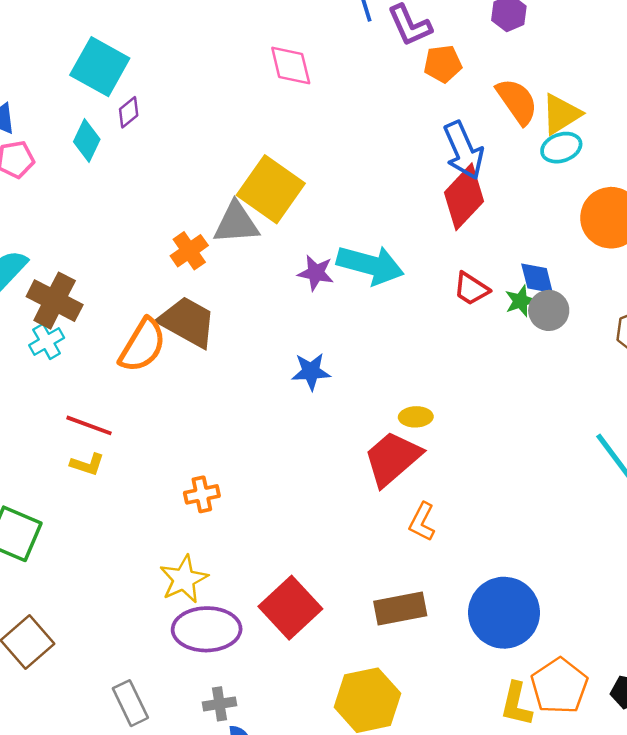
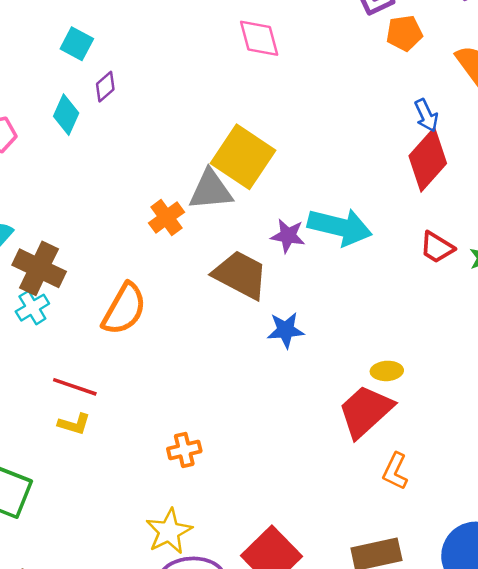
cyan square: (100, 67) -> (77, 44), size x0.6
blue arrow: (464, 150) -> (426, 115), size x0.6
brown trapezoid: (187, 322) -> (240, 275), moved

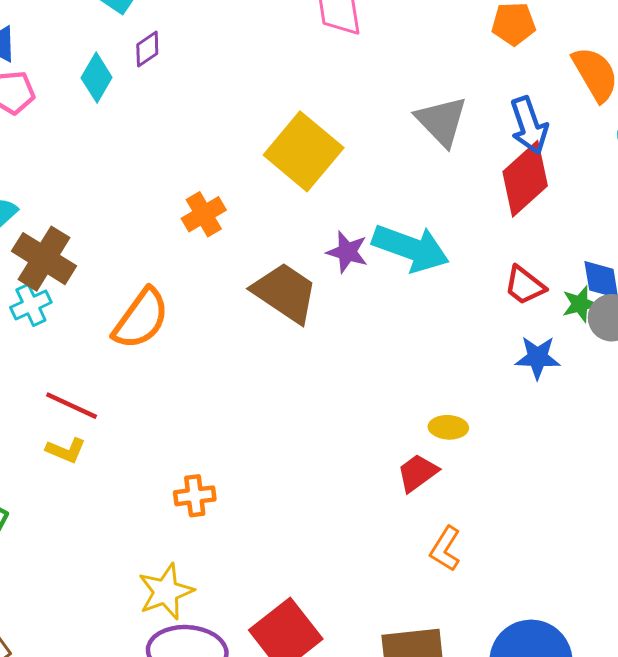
blue arrow: (426, 115) -> (529, 125), size x1.4
gray triangle: (211, 190) -> (442, 121), moved, turned 45
blue star: (286, 330) -> (538, 357), moved
red trapezoid: (365, 411) -> (417, 473), size x0.6

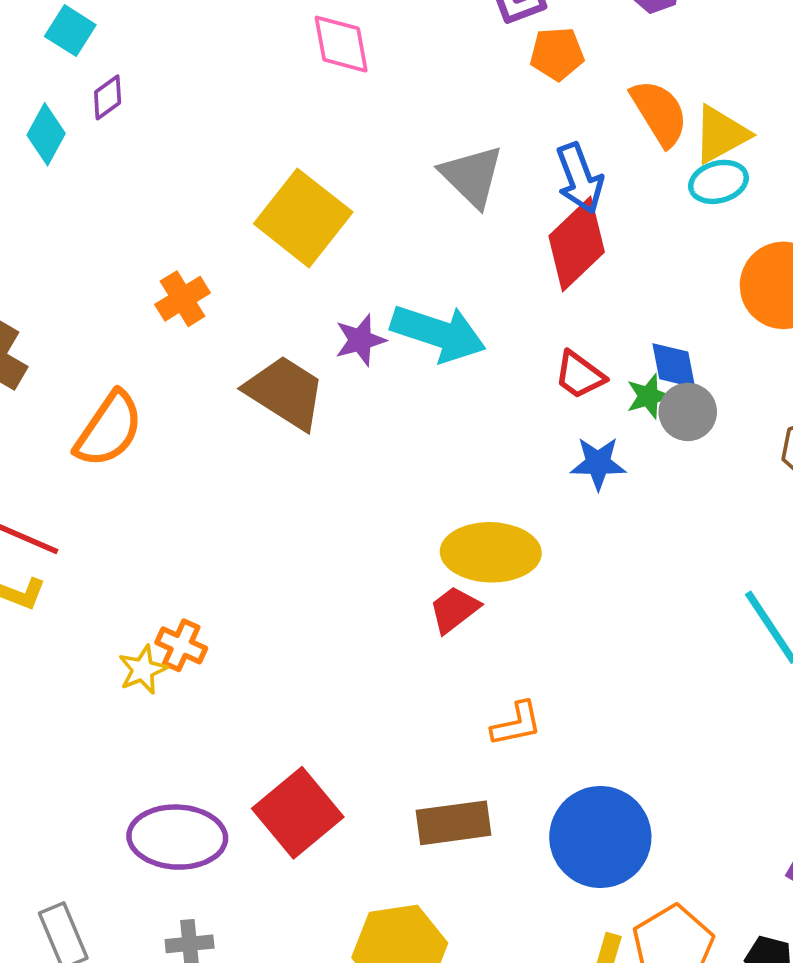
purple star: (347, 252) -> (360, 340), turned -30
yellow ellipse: (448, 427) -> (491, 552), size x2.0
orange cross: (195, 496) -> (181, 645), turned 33
orange L-shape: (445, 549) -> (516, 724), moved, turned -132
yellow star: (166, 592) -> (143, 670), moved, size x0.7

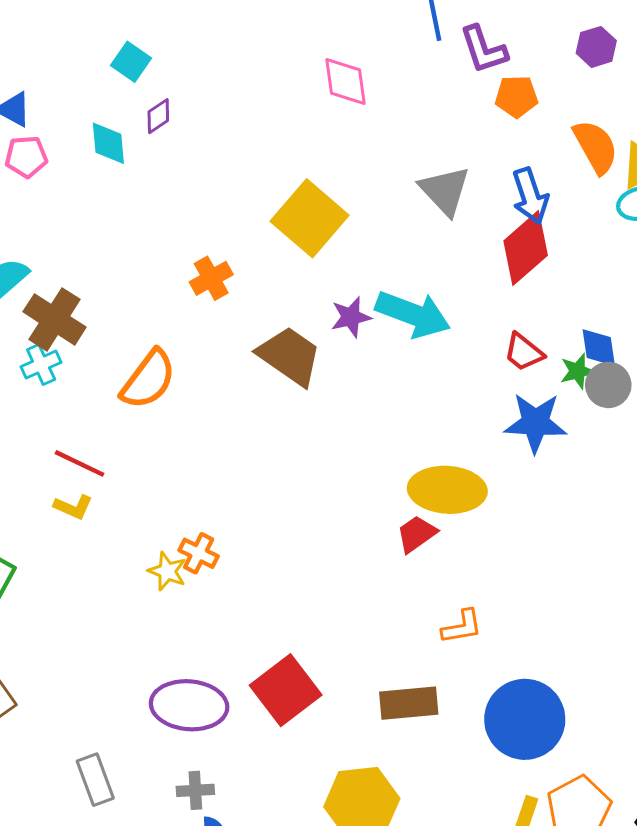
cyan diamond: (46, 134) -> (108, 143), turned -36
blue star: (598, 463) -> (535, 423), size x1.4
yellow star: (143, 670) -> (167, 571), turned -30

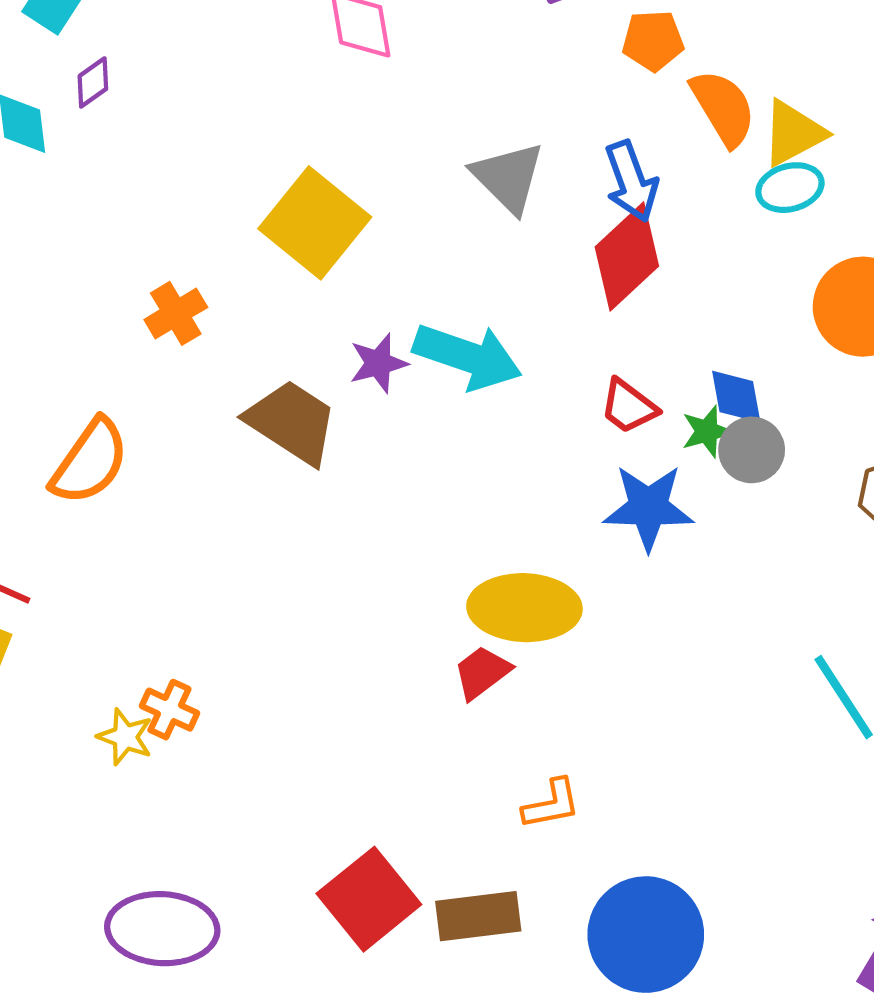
orange pentagon: (516, 96) -> (653, 41), moved
red square: (286, 690) -> (369, 899), moved

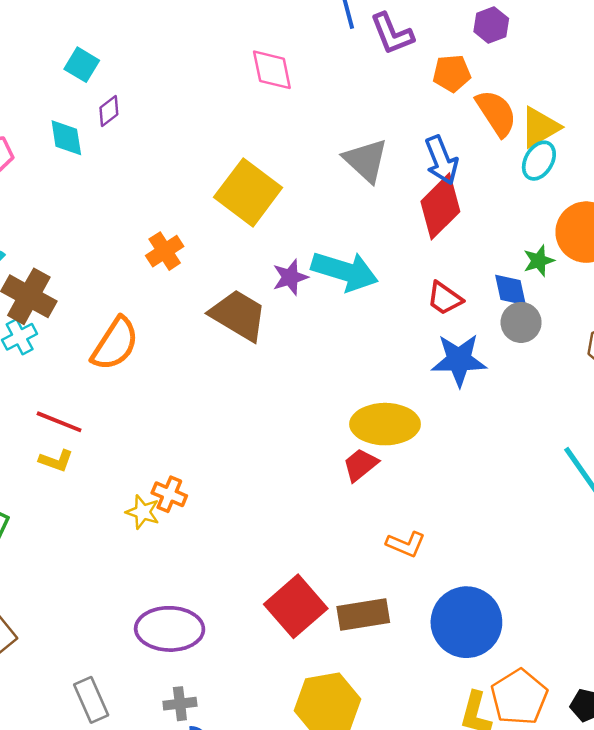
cyan ellipse: (790, 188) -> (539, 161), turned -42
green star: (707, 431) -> (539, 261), moved
orange L-shape: (551, 804) -> (406, 544), turned 36

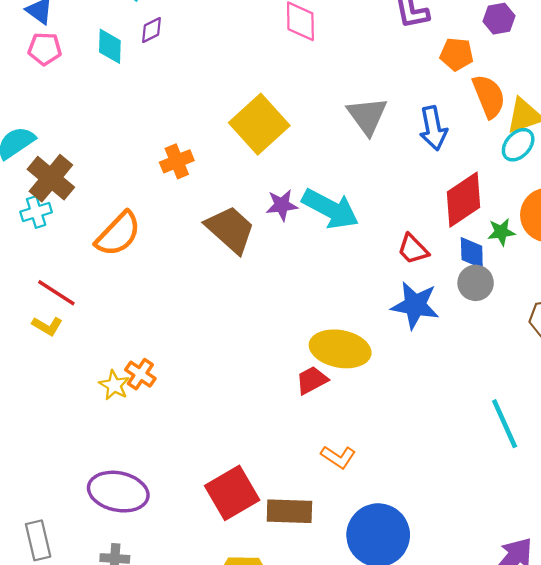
red diamond: (440, 206) -> (464, 200), moved

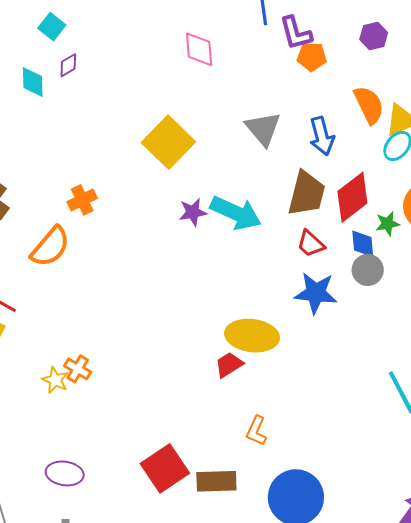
orange pentagon: (457, 54) -> (312, 57), moved
orange cross: (177, 161) -> (82, 200), moved
brown trapezoid: (230, 229) -> (307, 194), moved, turned 66
orange L-shape: (338, 457) -> (256, 431), turned 84
purple ellipse: (118, 492) -> (65, 473), size x0.7

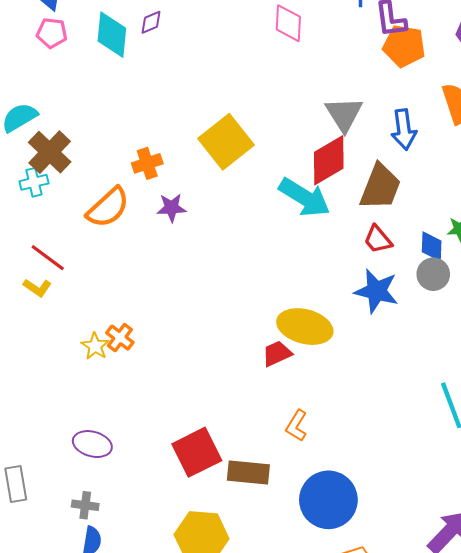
orange pentagon: (312, 57) -> (404, 46), size x1.4
cyan diamond: (33, 82) -> (112, 35), size x1.4
yellow square: (168, 142) -> (226, 142), moved
red diamond: (352, 197) -> (329, 160), moved
purple star: (193, 212) -> (171, 208), moved

